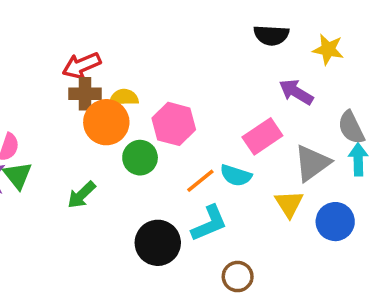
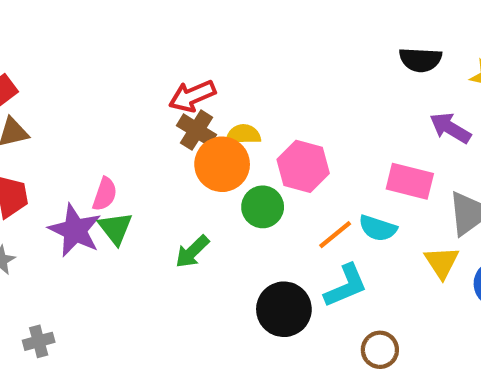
brown cross: (85, 94) -> (196, 130), turned 32
pink rectangle: (262, 136) -> (410, 181), turned 48

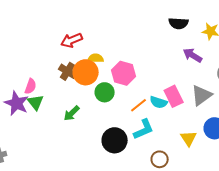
brown cross: (196, 130) -> (68, 71), moved
pink rectangle: (410, 181) -> (174, 96), moved, turned 50
yellow triangle: (442, 262) -> (189, 138), moved

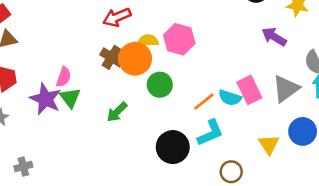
pink hexagon: (124, 73) -> (179, 39), moved

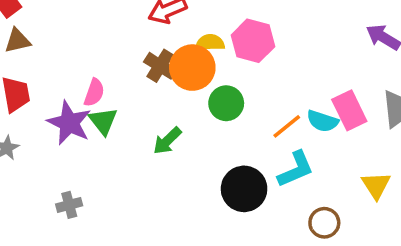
gray cross: (23, 167) -> (69, 205), moved

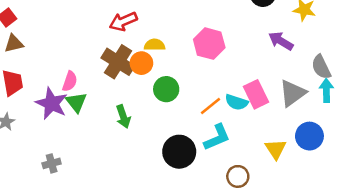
pink hexagon: (253, 41) -> (209, 44), moved
brown cross: (160, 66) -> (118, 62), size x1.4
orange circle: (192, 68) -> (141, 63), size x0.7
green arrow: (167, 141) -> (123, 117), turned -65

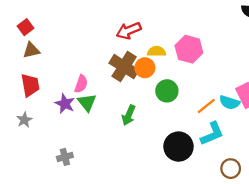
pink hexagon: (209, 44) -> (189, 49), moved
purple star: (52, 103) -> (65, 104), size x0.7
green arrow: (123, 117) -> (129, 115), turned 42

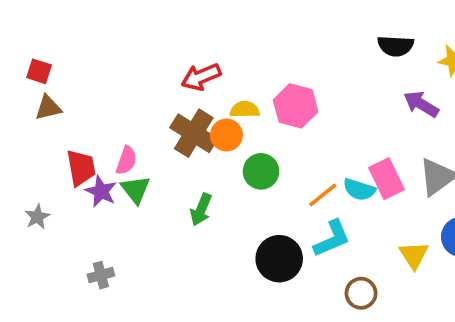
red square: (25, 27) -> (39, 71), turned -35
red trapezoid: (30, 85) -> (81, 168), moved

